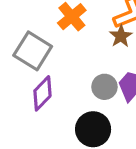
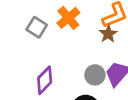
gray square: (33, 51) -> (37, 27), moved, size x0.7

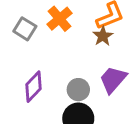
gray circle: (95, 75) -> (78, 90), moved

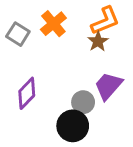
gray circle: (78, 90) -> (83, 102), moved

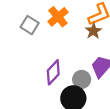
purple diamond: (27, 93) -> (53, 72), moved

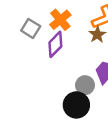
purple diamond: (53, 72) -> (55, 44), moved

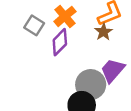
gray circle: (85, 85) -> (91, 85), size x1.5

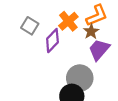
orange cross: (65, 16) -> (68, 21), moved
purple trapezoid: (113, 70) -> (99, 50), moved

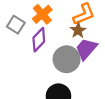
orange cross: (68, 21) -> (42, 14), moved
gray circle: (80, 78) -> (67, 59), moved

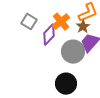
orange cross: (42, 14) -> (61, 22), moved

